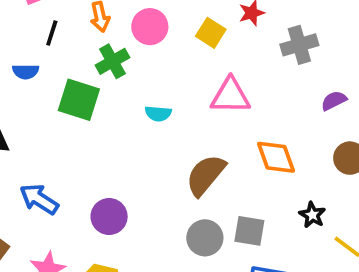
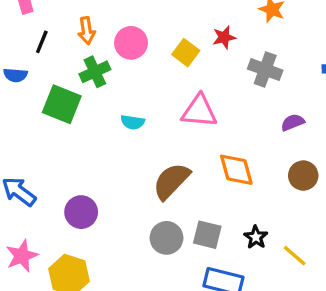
gray cross: (299, 45) -> (265, 70), turned 32
black star: (312, 215) -> (256, 237), moved

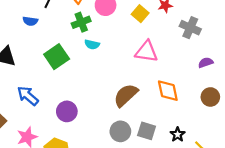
green square: (62, 104) -> (57, 57), moved, turned 30
cyan semicircle: (133, 122) -> (92, 44), moved

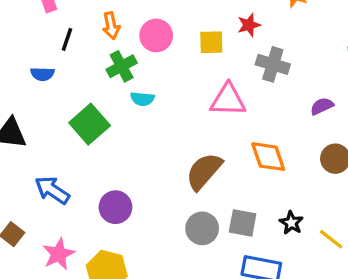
yellow square: (140, 14) -> (211, 42), turned -35
gray cross: (190, 28) -> (273, 64), moved

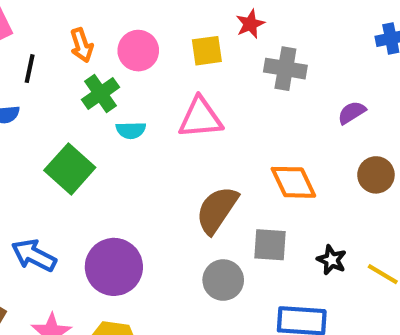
pink triangle: (228, 100) -> (200, 118), moved
purple circle: (115, 207) -> (114, 267), size x1.4
gray square: (243, 223) -> (270, 245), moved

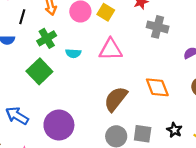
yellow square: (207, 51) -> (106, 12), moved, turned 35
green cross: (100, 93) -> (47, 38), moved
gray square: (270, 245) -> (143, 134), moved

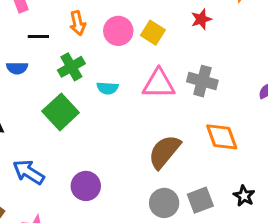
black line: (22, 17) -> (38, 36), turned 72
gray cross: (158, 27) -> (202, 81), moved
purple circle: (59, 125) -> (86, 186), size x0.7
gray square: (143, 134) -> (200, 200), turned -30

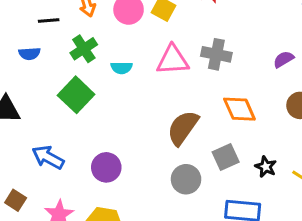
gray square: (200, 200) -> (226, 157), moved

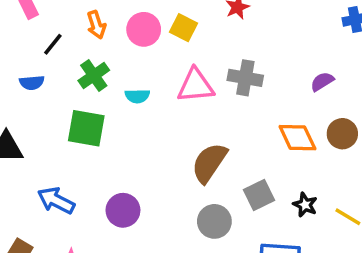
black line: (49, 20) -> (53, 44), turned -45
green square: (76, 95) -> (86, 128), turned -32
orange diamond: (239, 109) -> (297, 138), moved

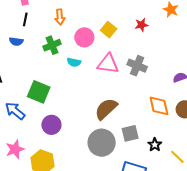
pink circle: (144, 29) -> (84, 37), moved
black line: (53, 44) -> (25, 19), moved, turned -40
green square: (86, 128) -> (39, 92), moved
gray circle: (214, 221) -> (102, 143), size x1.4

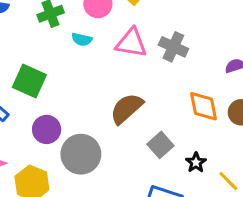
gray square: (130, 133) -> (160, 145), turned -30
gray circle: (102, 143) -> (81, 154), moved

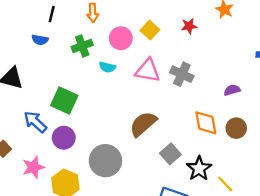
purple circle: (47, 129) -> (64, 138), moved
black star: (196, 163) -> (199, 169), size x1.5

